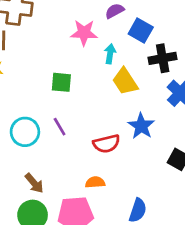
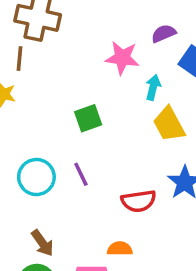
green square: (61, 82) -> (88, 118), turned -30

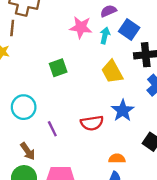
cyan arrow: (153, 87) -> (105, 35), moved
purple line: (81, 174) -> (52, 129), moved
orange semicircle: (120, 249) -> (117, 159), moved

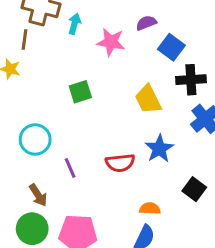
cyan arrow: (105, 35) -> (74, 24), moved

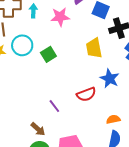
yellow trapezoid: (148, 99) -> (94, 48), turned 30
cyan circle: (35, 139) -> (22, 45), moved

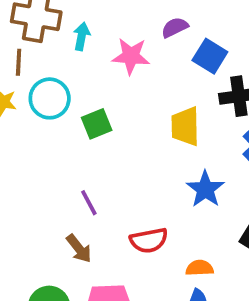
red semicircle: (86, 94) -> (149, 240), moved
purple line: (54, 106) -> (89, 203), moved
brown arrow: (38, 129) -> (79, 249), moved

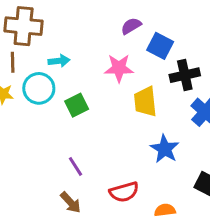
cyan arrow: (82, 36) -> (59, 61), moved, turned 78
pink star: (131, 56) -> (119, 68), moved

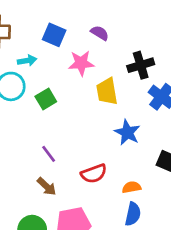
purple semicircle: (131, 26) -> (100, 33), moved, turned 66
blue square: (160, 46) -> (54, 35), moved

